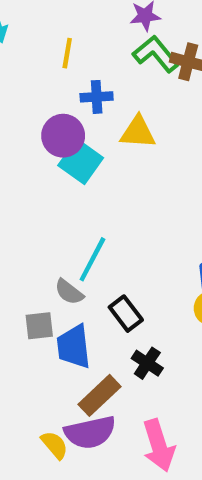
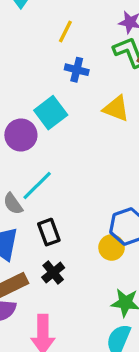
yellow triangle: (138, 132) -> (116, 108), moved
purple circle: (63, 136) -> (21, 135), moved

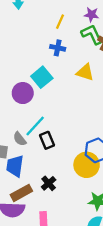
yellow line: (65, 32) -> (60, 22), moved
black rectangle: (49, 232) -> (47, 140), moved
yellow circle: (112, 248) -> (87, 165), size x1.5

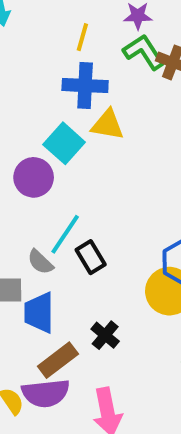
blue cross: (58, 48) -> (85, 86), size x1.5
yellow triangle: (85, 72) -> (108, 125), moved

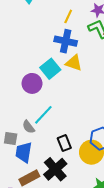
black rectangle: (91, 257) -> (64, 143), moved
black cross: (105, 335) -> (55, 169), size x1.6

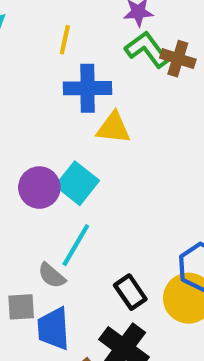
yellow line: (68, 16) -> (65, 40), moved
cyan square: (50, 69) -> (77, 183), moved

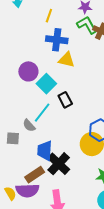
purple circle: (39, 188) -> (28, 71), moved
black rectangle: (130, 292) -> (65, 100), moved
blue trapezoid: (54, 329) -> (45, 151), moved

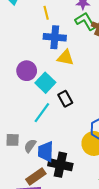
yellow line: (49, 16) -> (46, 13), turned -32
gray semicircle: (29, 125) -> (30, 146), moved, turned 80
black cross: (59, 164) -> (60, 165), turned -30

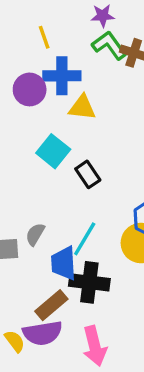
purple circle: (27, 71) -> (30, 89), moved
cyan line: (42, 113) -> (85, 239), moved
gray semicircle: (30, 146) -> (35, 234), moved

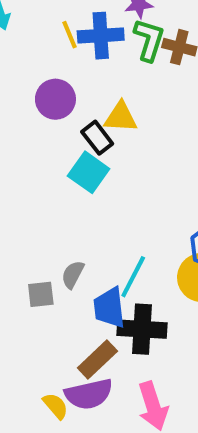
green L-shape: (109, 45) -> (149, 40), turned 57
blue cross: (62, 76) -> (101, 36), moved
black rectangle: (88, 174) -> (97, 138), moved

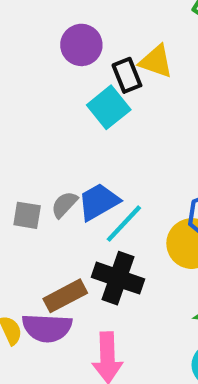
purple circle: (55, 99) -> (81, 45), moved
blue trapezoid: (109, 308) -> (99, 202), moved, turned 51

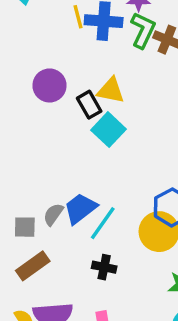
cyan square: (109, 107) -> (109, 130), moved
black cross: (118, 278) -> (104, 267), size x0.6
brown rectangle: (65, 296) -> (33, 266), moved

